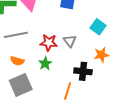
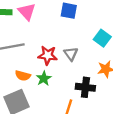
orange semicircle: (17, 61) -> (23, 76), moved

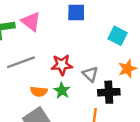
gray triangle: (71, 54) -> (90, 74), moved

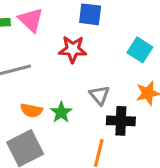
red star: (62, 65) -> (73, 49), moved

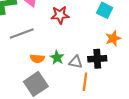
gray triangle: (100, 95) -> (76, 62), moved, turned -32

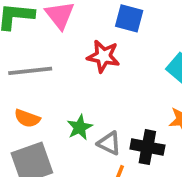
orange semicircle: (37, 58) -> (27, 118), moved

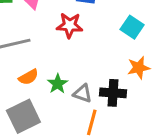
orange semicircle: (27, 118) -> (28, 77), moved, turned -42

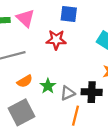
gray triangle: (82, 93) -> (68, 93), turned -42

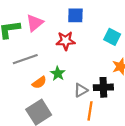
pink triangle: (25, 18) -> (35, 23), turned 42
green star: (48, 86) -> (58, 74), moved

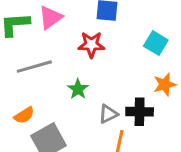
orange semicircle: (39, 82) -> (24, 115), moved

